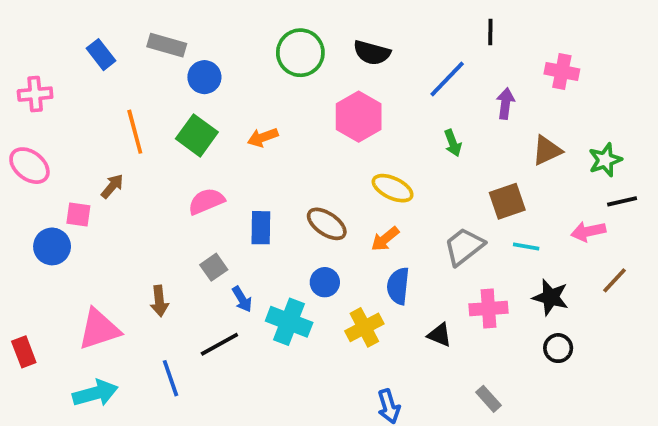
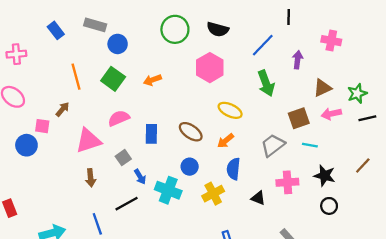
green arrow: (453, 143) -> (266, 83), size x1.6
pink arrow: (588, 231) -> (331, 114), moved
pink triangle: (99, 329) -> (88, 141), moved

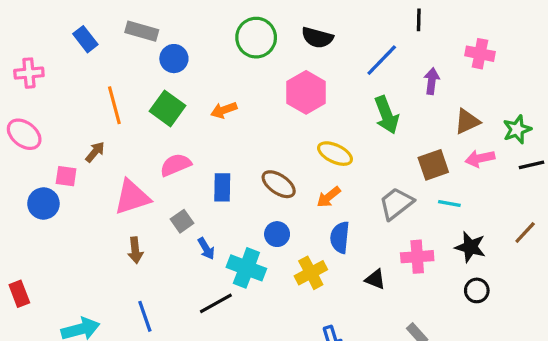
black line: (127, 204) -> (216, 303), moved

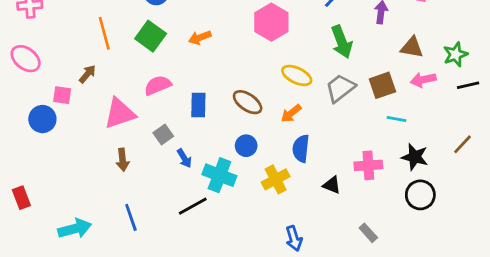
brown triangle: (467, 121) -> (412, 47), turned 35
gray trapezoid: (396, 204) -> (340, 88), moved
black circle: (477, 290) -> (420, 195), size x1.4

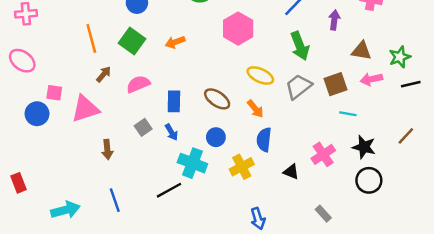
brown arrow: (87, 74) -> (104, 74), moved
pink triangle: (120, 113) -> (85, 109), moved
orange arrow: (291, 113) -> (255, 109), turned -90
blue arrow: (184, 158) -> (171, 132), moved
pink cross: (368, 165) -> (323, 154), turned -30

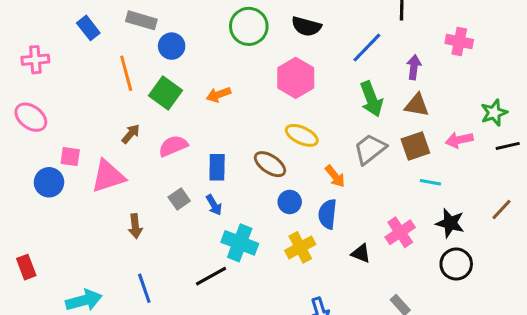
orange line: (91, 38) -> (126, 73), moved
brown triangle: (361, 51) -> (417, 105), moved
yellow ellipse: (260, 75) -> (302, 135), moved
orange arrow: (255, 109) -> (335, 176), moved
blue circle: (216, 137) -> (290, 202), moved

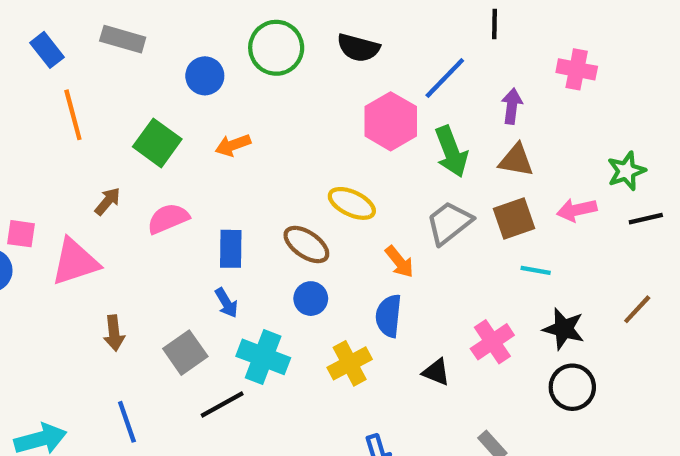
blue circle: (172, 46) -> (205, 76), moved
orange line: (126, 73) -> (73, 115), moved
pink hexagon: (296, 78) -> (391, 121), moved
gray square: (179, 199) -> (185, 353), moved, size x1.4
blue circle: (290, 202) -> (311, 299), moved

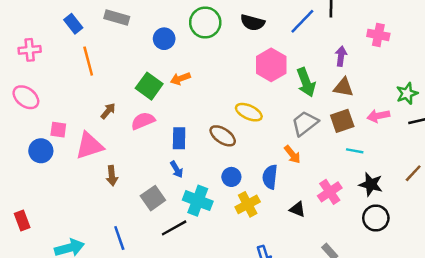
blue line: (445, 78) -> (302, 21), moved
green square: (157, 143) -> (149, 86), moved
orange arrow: (399, 262) -> (292, 155), moved
blue circle: (311, 299) -> (231, 177), moved
brown arrow: (114, 333) -> (112, 176), moved

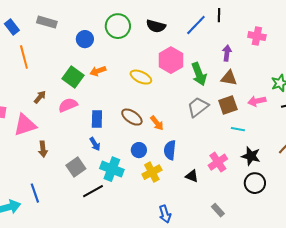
yellow ellipse: (249, 112) -> (141, 77), moved
orange arrow: (292, 155) -> (157, 123), moved
blue line: (119, 238) -> (35, 193), moved

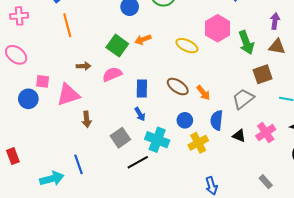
brown arrow: (40, 97) -> (84, 66), turned 48
brown square: (228, 105) -> (263, 74), moved
gray trapezoid: (198, 107) -> (243, 99), moved
black triangle: (192, 176) -> (239, 136), moved

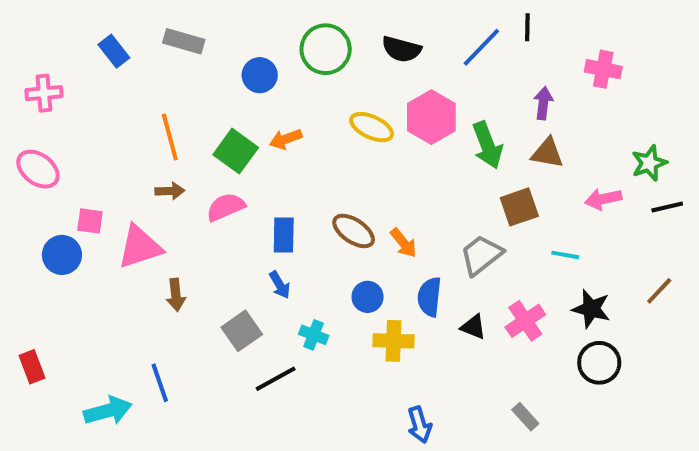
orange line: (67, 25) -> (170, 137), moved
yellow ellipse: (187, 46) -> (372, 127), moved
cyan cross: (157, 140) -> (314, 335), size x0.6
yellow cross: (198, 143) -> (394, 341), turned 30

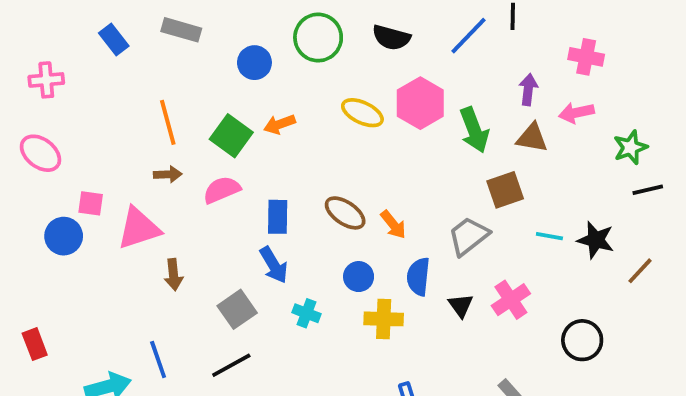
pink arrow: (603, 199) -> (576, 113), moved
blue arrow: (280, 285) -> (274, 265), size x1.4
black star: (591, 309) -> (596, 240), moved
black triangle: (473, 327) -> (461, 305), turned 32
black line: (276, 379) -> (231, 365), moved

